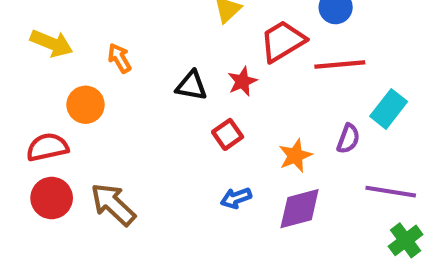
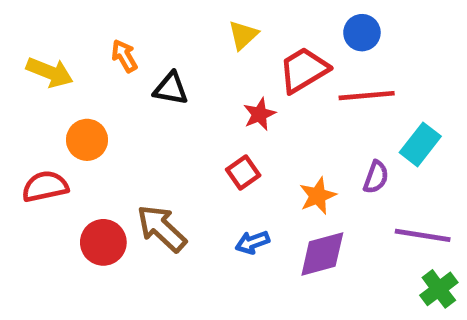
orange arrow: (119, 58) -> (124, 56), moved
black triangle: (191, 86) -> (171, 89), moved
red circle: (52, 198) -> (103, 242), moved
brown arrow: (113, 204) -> (162, 228), moved

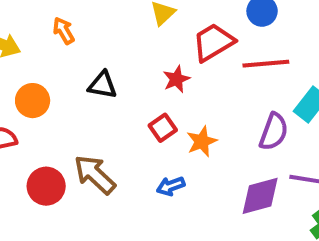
black triangle: (171, 89) -> (103, 85), moved
purple semicircle: (376, 177) -> (274, 132), size x1.4
orange star: (318, 196) -> (202, 141), moved
purple diamond: (322, 254) -> (260, 196), moved

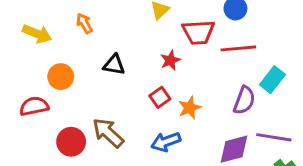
red trapezoid: (213, 42) -> (198, 32), turned -152
blue arrow: (171, 186) -> (166, 142), size x1.4

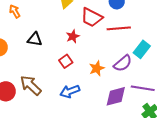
red trapezoid: (198, 32) -> (92, 17), turned 30
purple semicircle: (244, 100) -> (123, 63), turned 30
orange star: (190, 108) -> (97, 68), moved

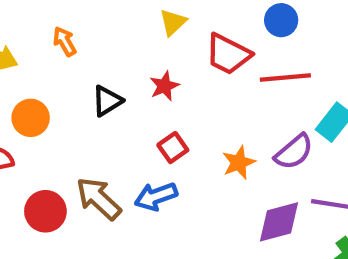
red star: (73, 36) -> (164, 86), moved
black triangle: (35, 39) -> (107, 101), turned -42
blue arrow: (70, 91) -> (156, 196), moved

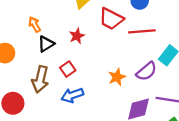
orange arrow: (65, 41) -> (35, 25), moved
red square: (173, 148) -> (68, 69), moved
brown arrow: (99, 199) -> (40, 79), moved, turned -120

